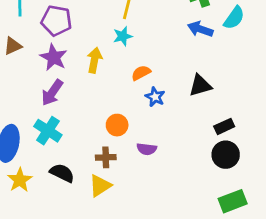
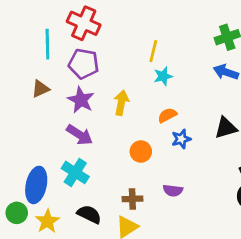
cyan star: (123, 36) -> (163, 76), moved
purple arrow: (52, 93) -> (79, 135), turned -92
blue star: (155, 97) -> (181, 139), turned 30
orange circle: (117, 125) -> (141, 152), moved

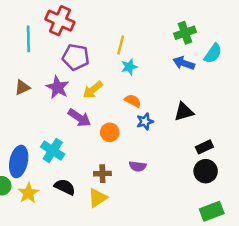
purple pentagon: (84, 64) -> (76, 57), moved
brown triangle: (40, 89) -> (22, 87), moved
yellow arrow: (121, 103) -> (93, 90), turned -140
orange semicircle: (167, 115) -> (133, 101), turned 56
purple arrow: (79, 135) -> (79, 118), moved

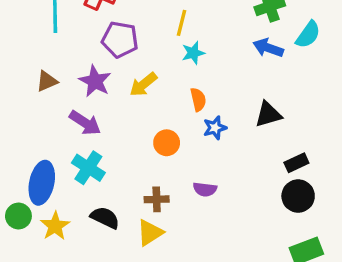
orange semicircle: (133, 101) -> (198, 99), turned 49
purple arrow: (79, 118) -> (85, 123), moved

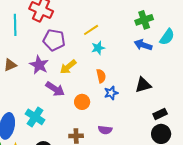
yellow line: (182, 23) -> (91, 30), turned 42
purple arrow: (85, 123) -> (55, 89), moved

